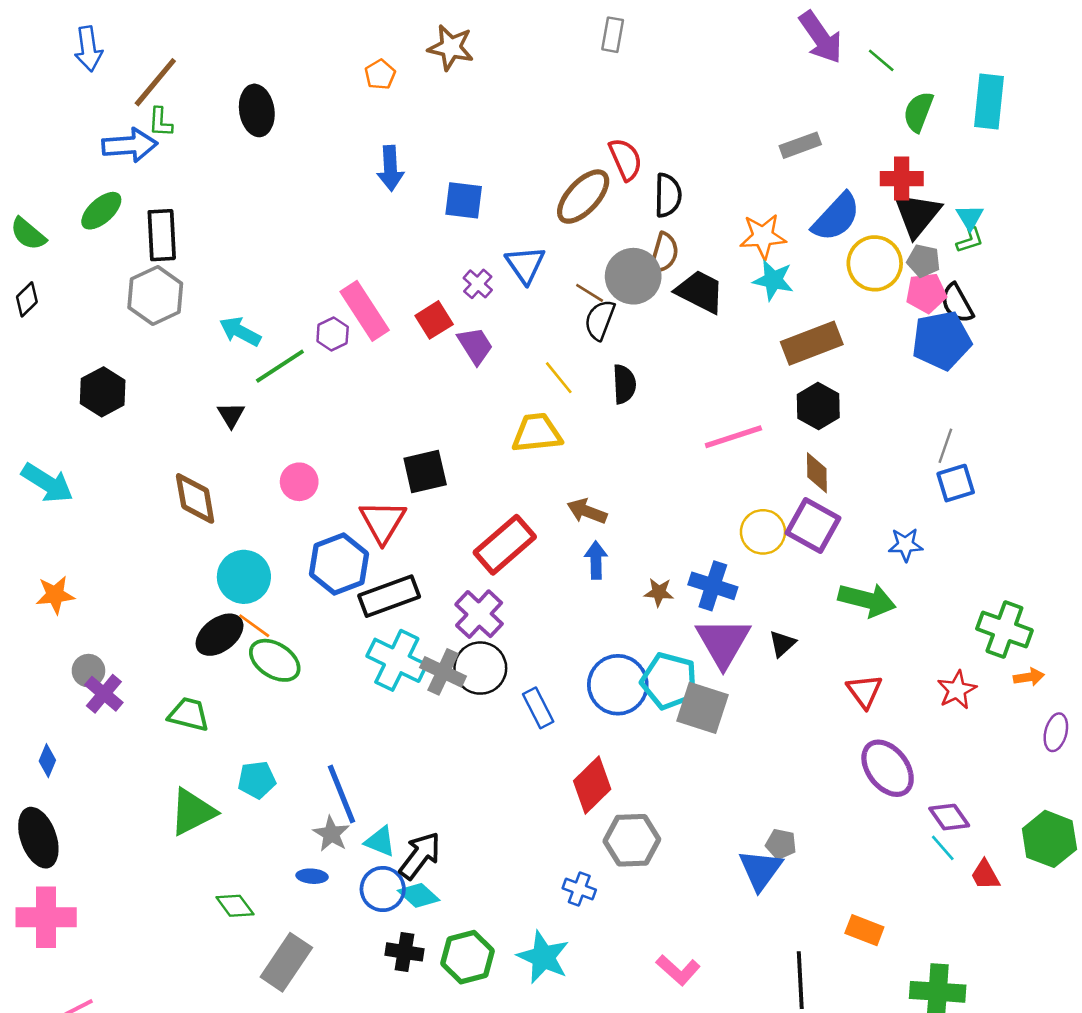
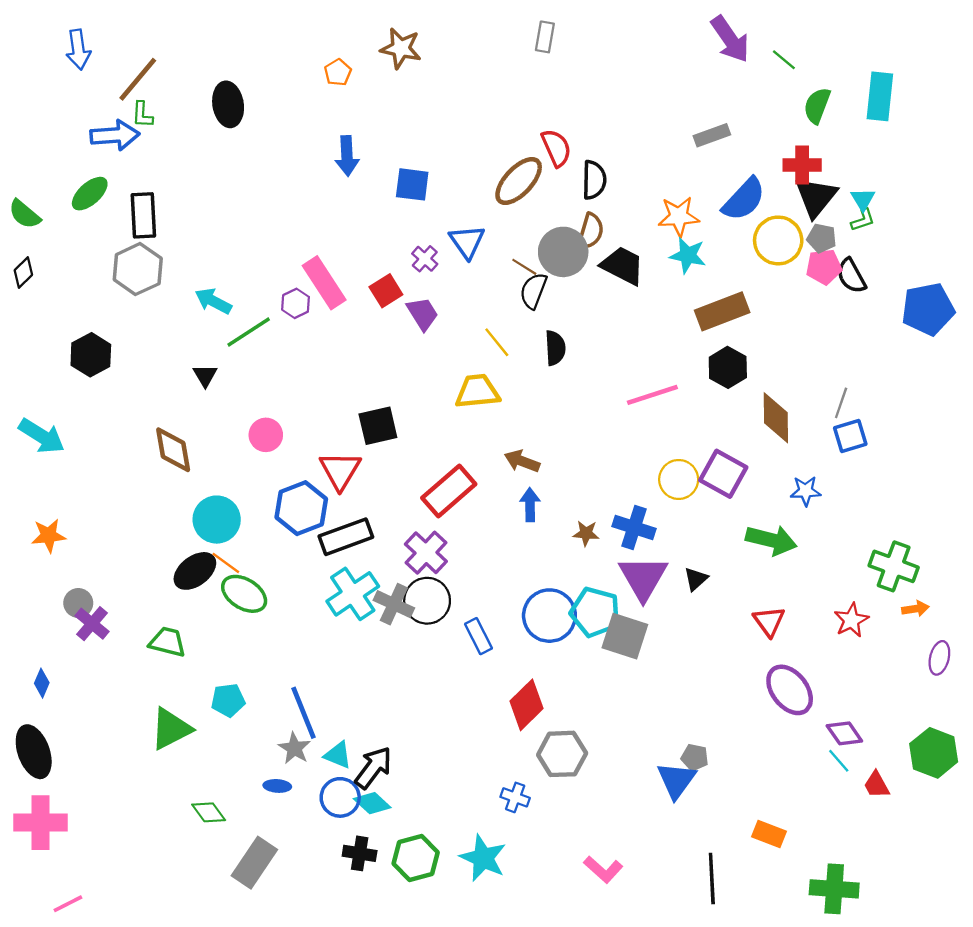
blue pentagon: (942, 340) -> (928, 309), moved
brown diamond: (817, 473) -> (776, 418), moved, size x1.4
cyan cross: (397, 660) -> (353, 594), turned 30

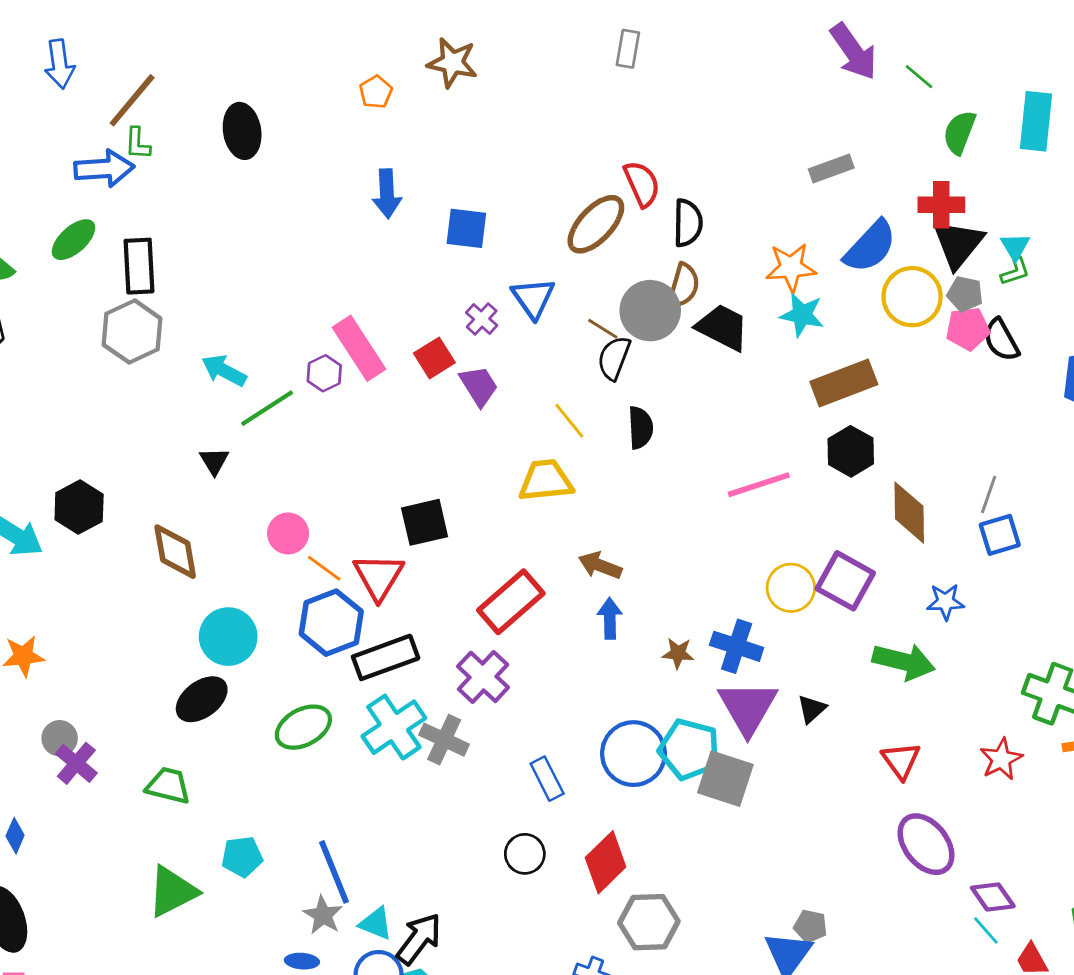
black hexagon: (91, 355) -> (79, 507), moved
orange line: (226, 563) -> (324, 568), moved
green ellipse: (244, 594) -> (303, 727), moved, turned -60
black circle: (427, 601) -> (525, 854), moved, size x0.7

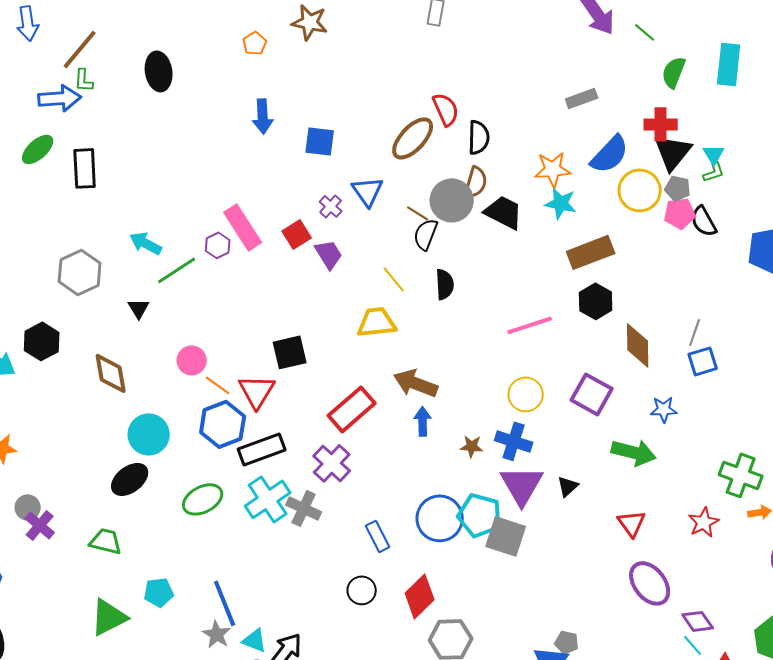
gray hexagon: (132, 332) -> (80, 272), moved
brown arrow: (600, 566) -> (416, 383), size x1.4
yellow circle: (791, 588) -> (526, 394), moved

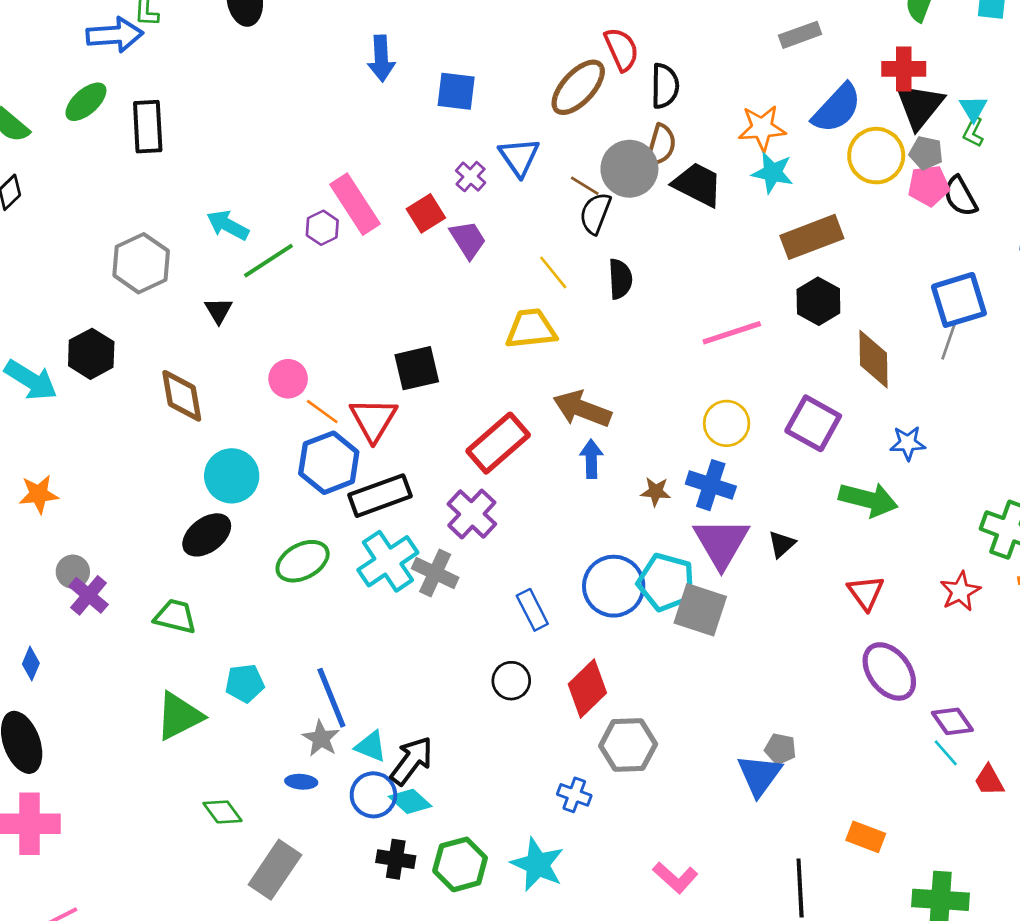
green L-shape: (714, 172) -> (973, 132), turned 135
blue square: (703, 361) -> (959, 300), moved, size x1.4

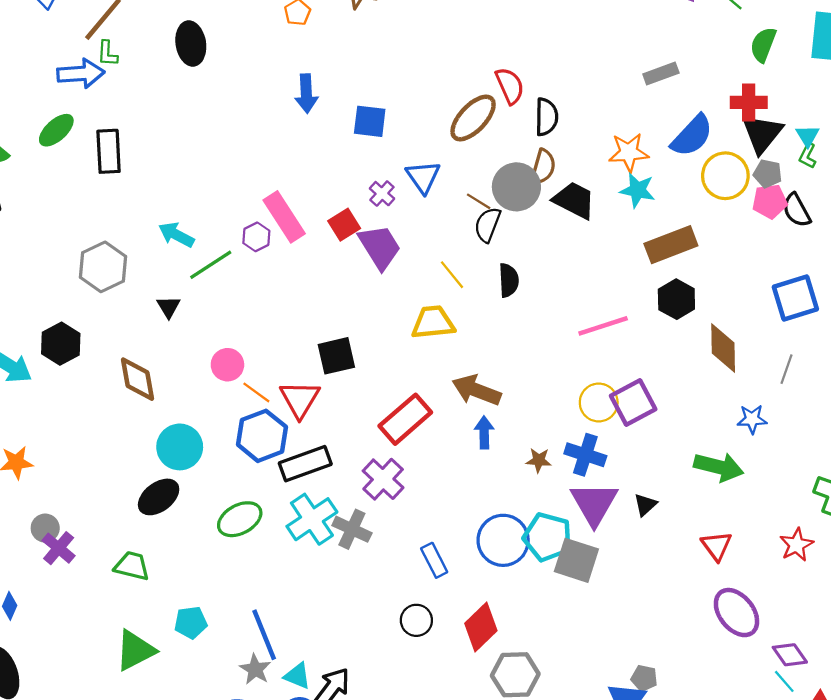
purple trapezoid: (468, 240) -> (380, 247), size x1.4
gray line: (948, 342) -> (786, 369), moved
purple square: (813, 423) -> (633, 402), moved, turned 33

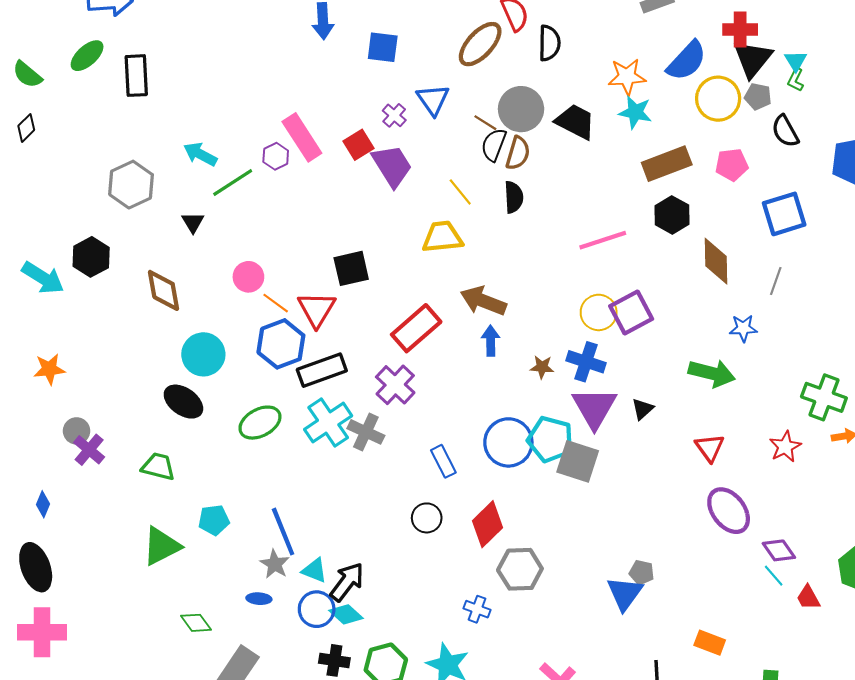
brown semicircle: (543, 167) -> (518, 153), moved
pink pentagon: (770, 201) -> (732, 165), moved
black ellipse: (159, 497) -> (183, 402), turned 72

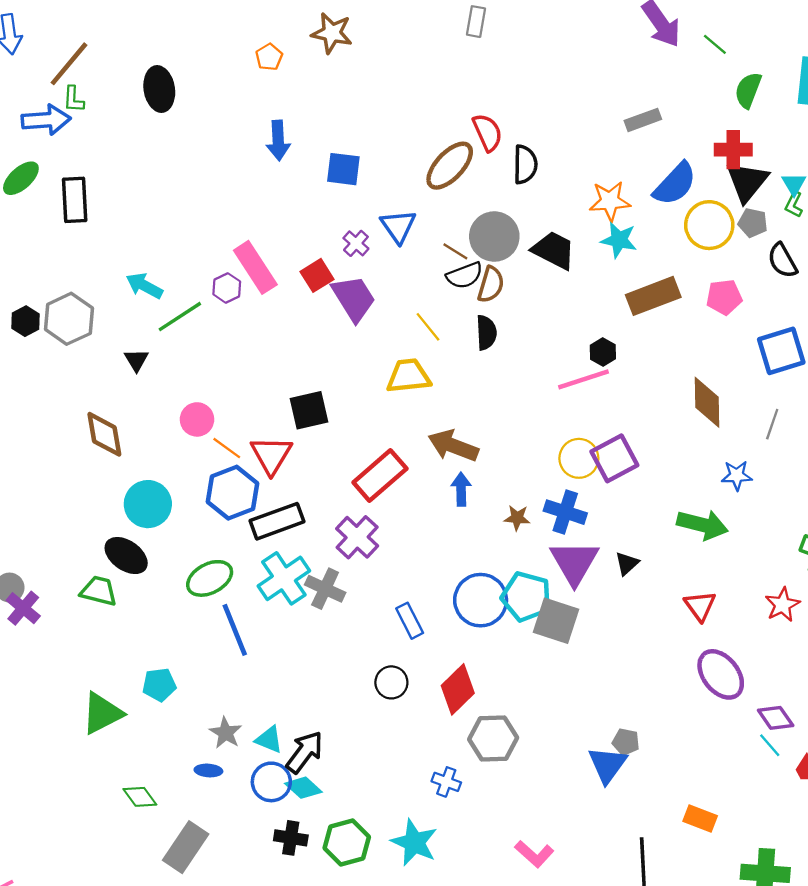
black semicircle: (494, 145) -> (465, 275), turned -132
black hexagon: (672, 215) -> (603, 352), moved, size x0.7
black hexagon: (91, 257) -> (26, 321), moved, size x0.7
green trapezoid: (158, 467) -> (99, 591), moved
blue line: (283, 532) -> (235, 630), moved

